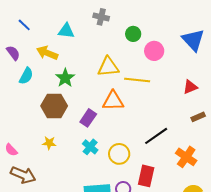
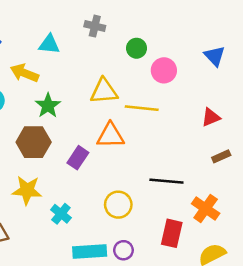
blue triangle: (193, 40) -> (215, 56), size x0.7
black line: (156, 136) -> (166, 181), turned 40
yellow star: (49, 143) -> (27, 190), size x1.6
cyan cross: (90, 147) -> (61, 214), moved
red rectangle: (146, 176) -> (172, 233), moved

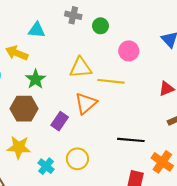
green circle: (137, 48) -> (100, 26), moved
orange triangle: (110, 136) -> (86, 103), turned -40
yellow circle: (118, 205) -> (77, 159), moved

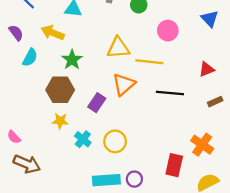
black line: (131, 140) -> (170, 93), moved
yellow star: (19, 147) -> (60, 121), moved, size x0.7
cyan cross: (46, 166) -> (83, 139), moved

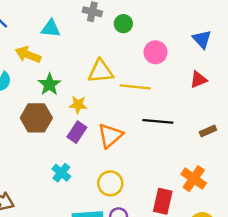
red triangle: (206, 69) -> (198, 80), moved
orange triangle: (124, 84) -> (110, 136), moved
yellow star: (60, 121) -> (78, 105), moved
yellow circle: (115, 141) -> (110, 183), moved

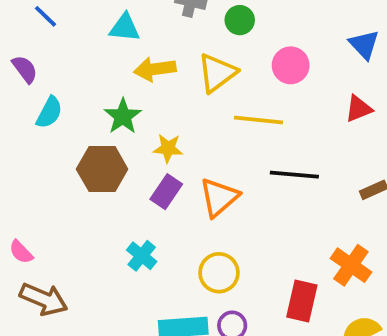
yellow arrow: (28, 55) -> (155, 69), moved, turned -30
yellow triangle: (101, 71) -> (217, 73), moved, turned -32

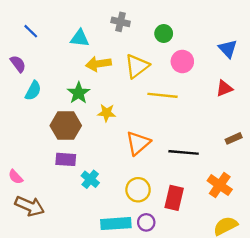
green circle: (240, 20) -> (164, 34), moved
black line: (294, 175) -> (184, 152), moved
purple rectangle: (166, 192) -> (66, 159), moved, turned 60
red rectangle: (302, 301) -> (174, 198), moved

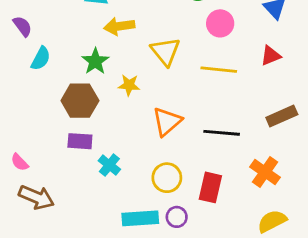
yellow triangle: (137, 66) -> (165, 51), moved, turned -32
yellow line: (163, 95) -> (219, 70), moved
brown rectangle: (234, 138) -> (282, 116), size x1.5

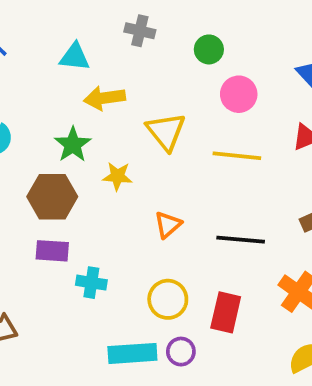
orange triangle: (167, 122) -> (168, 225), size x0.7
cyan cross: (109, 165) -> (91, 283), turned -30

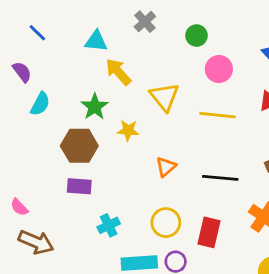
gray cross: (140, 31) -> (145, 22), turned 35
yellow arrow: (104, 98) -> (118, 72), turned 56
cyan cross: (91, 283) -> (109, 225), moved, turned -35

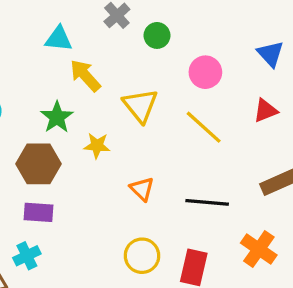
green circle: (197, 36) -> (157, 35), moved
yellow line: (217, 115) -> (204, 127), turned 36
orange triangle: (166, 167) -> (142, 189), turned -35
cyan cross: (109, 225) -> (27, 256), moved

